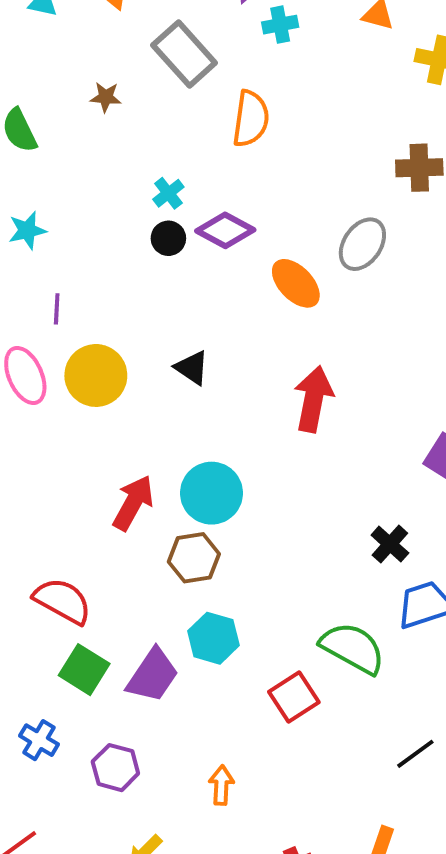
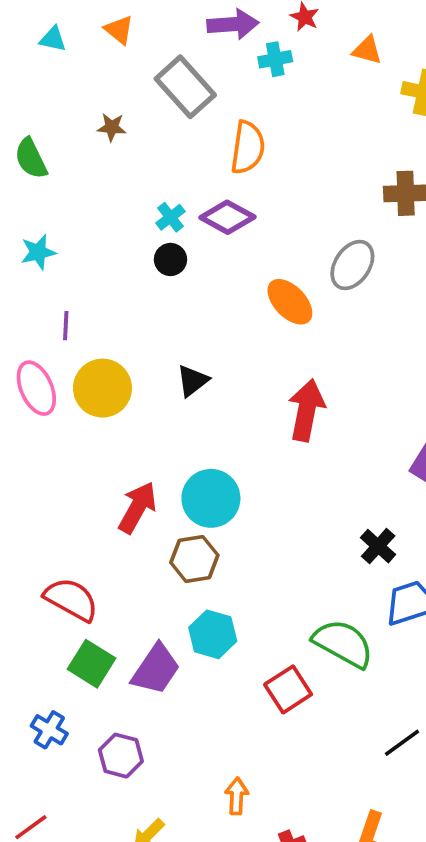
purple diamond: (225, 230) -> (227, 217), moved
black triangle: (192, 368) -> (193, 381), turned 48
orange arrow: (221, 785) -> (237, 796), moved

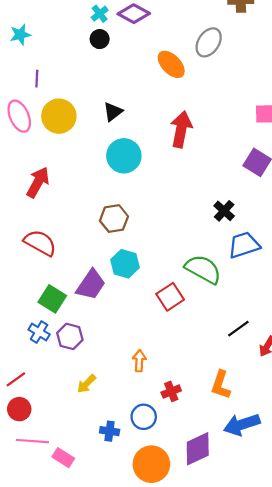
cyan circle: (211, 498) -> (124, 156), moved
red arrow: (137, 508) -> (38, 182), moved
green square: (91, 664) -> (52, 299), moved
blue cross: (49, 730) -> (39, 332), moved

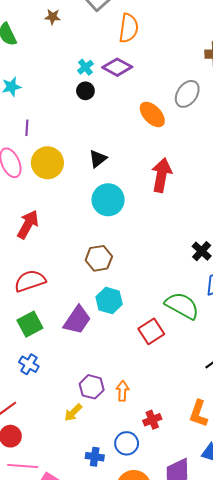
red semicircle: (40, 243) -> (30, 281), turned -48
green square: (52, 299) -> (30, 324), moved, turned 30
purple hexagon: (70, 336) -> (92, 387), moved

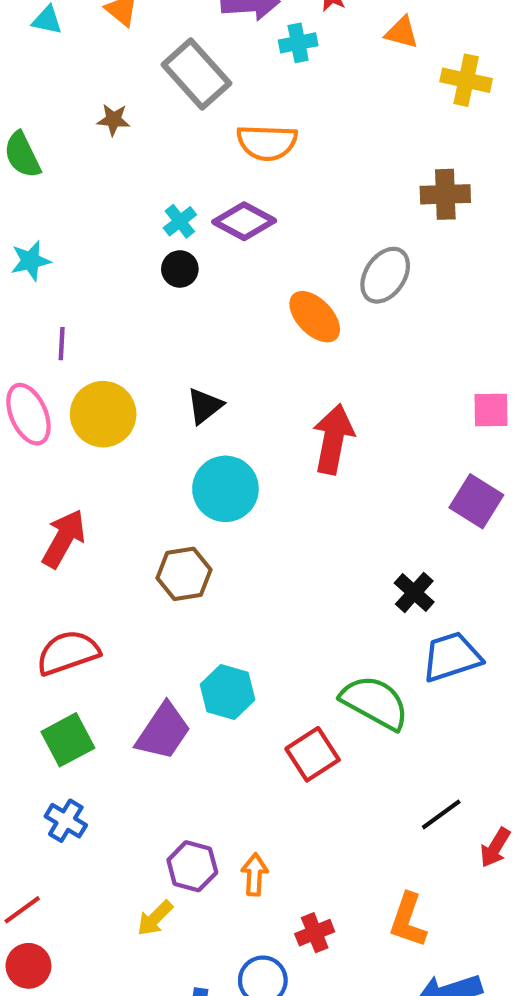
orange semicircle: (129, 28) -> (267, 142), turned 84
brown hexagon: (99, 258) -> (184, 574), moved

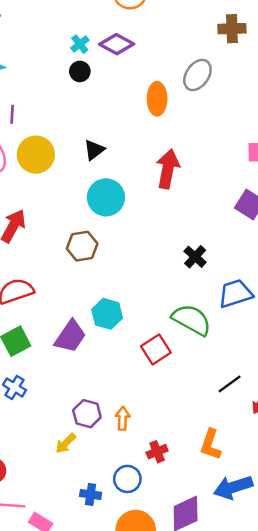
orange ellipse: (315, 317) -> (157, 99), turned 44
black cross: (414, 593) -> (195, 257), moved

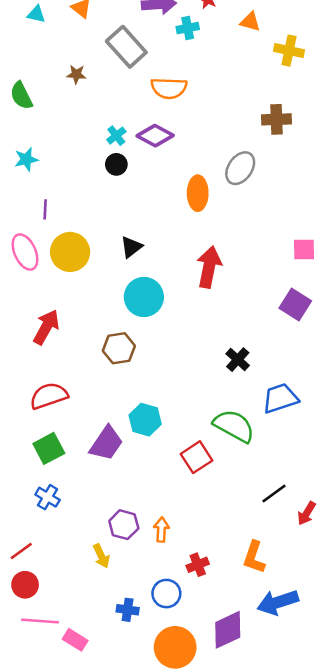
yellow arrow: (66, 443) -> (101, 556), turned -70

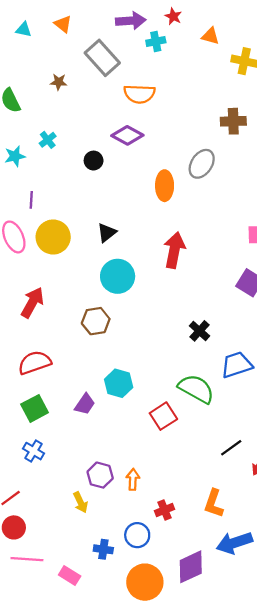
cyan cross: (116, 136) -> (48, 140), moved
purple trapezoid: (106, 443) -> (85, 404), size x0.7
pink rectangle: (75, 640) -> (70, 576), moved

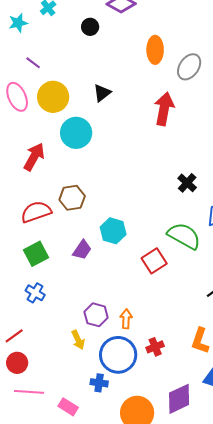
gray ellipse: (202, 164) -> (189, 67), moved
purple line: (31, 200) -> (33, 63), turned -56
cyan circle: (118, 276) -> (76, 133), moved
brown hexagon: (96, 321) -> (72, 198), moved
blue circle: (137, 535) -> (118, 355), moved, size x1.6

